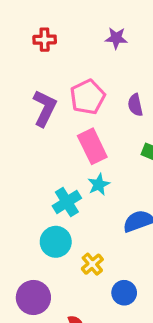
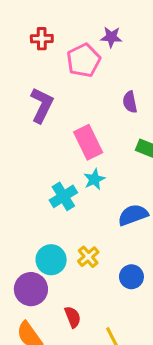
pink pentagon: (88, 97) -> (84, 60), moved
cyan circle: (56, 242) -> (51, 260), moved
blue circle: (124, 293) -> (131, 277), moved

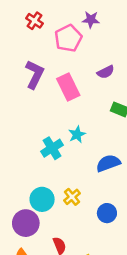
red cross: (42, 39) -> (35, 21), turned 35
purple semicircle: (130, 102) -> (106, 72), turned -105
pink rectangle: (88, 142) -> (68, 87), moved

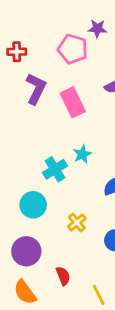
red cross: (35, 21) -> (17, 52), moved, turned -35
pink pentagon: (68, 38) -> (73, 49), turned -30
cyan circle: (42, 199) -> (33, 205), moved

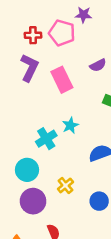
red cross: (17, 52) -> (33, 35), moved
purple circle: (26, 251) -> (33, 201), moved

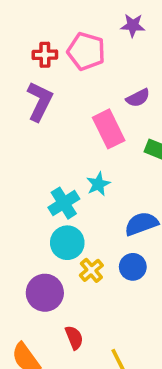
purple star: (83, 15) -> (133, 25), moved
pink rectangle: (62, 80) -> (109, 129), moved
cyan circle: (27, 170) -> (67, 243), moved
blue circle: (99, 201) -> (133, 267), moved

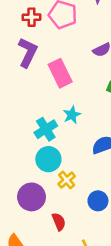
pink rectangle: (109, 129) -> (60, 73), moved
blue circle: (133, 267) -> (98, 201), moved
red semicircle: (74, 338) -> (59, 222), moved

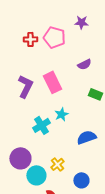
purple L-shape: (28, 52) -> (25, 86), moved
cyan circle: (48, 159) -> (36, 175), moved
purple circle: (31, 197) -> (20, 158), moved

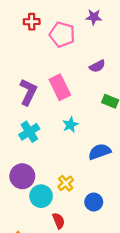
red cross: (30, 39) -> (32, 22), moved
cyan cross: (41, 125) -> (29, 132), moved

